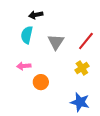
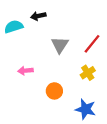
cyan semicircle: (27, 35) -> (14, 27), moved, turned 60
orange circle: (41, 82) -> (54, 91), moved

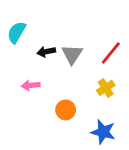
black arrow: (38, 16) -> (46, 52), moved
cyan semicircle: (14, 27) -> (16, 32), turned -42

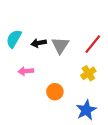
cyan semicircle: (16, 32) -> (14, 39), moved
blue star: (103, 132) -> (86, 110), turned 30

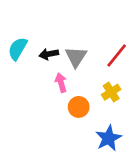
pink arrow: (26, 71) -> (61, 83), moved, turned 80
orange circle: (55, 92) -> (79, 107), moved

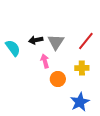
cyan semicircle: (18, 49) -> (13, 48), moved, turned 114
yellow cross: (111, 92) -> (82, 68), turned 32

